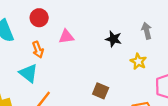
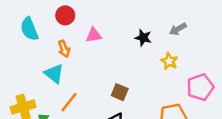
gray arrow: (147, 31) -> (178, 29), turned -105
brown square: (101, 91) -> (120, 92), moved

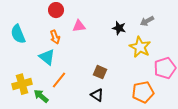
cyan semicircle: (29, 29) -> (18, 34), moved
yellow star: (169, 61) -> (140, 47), size x1.5

